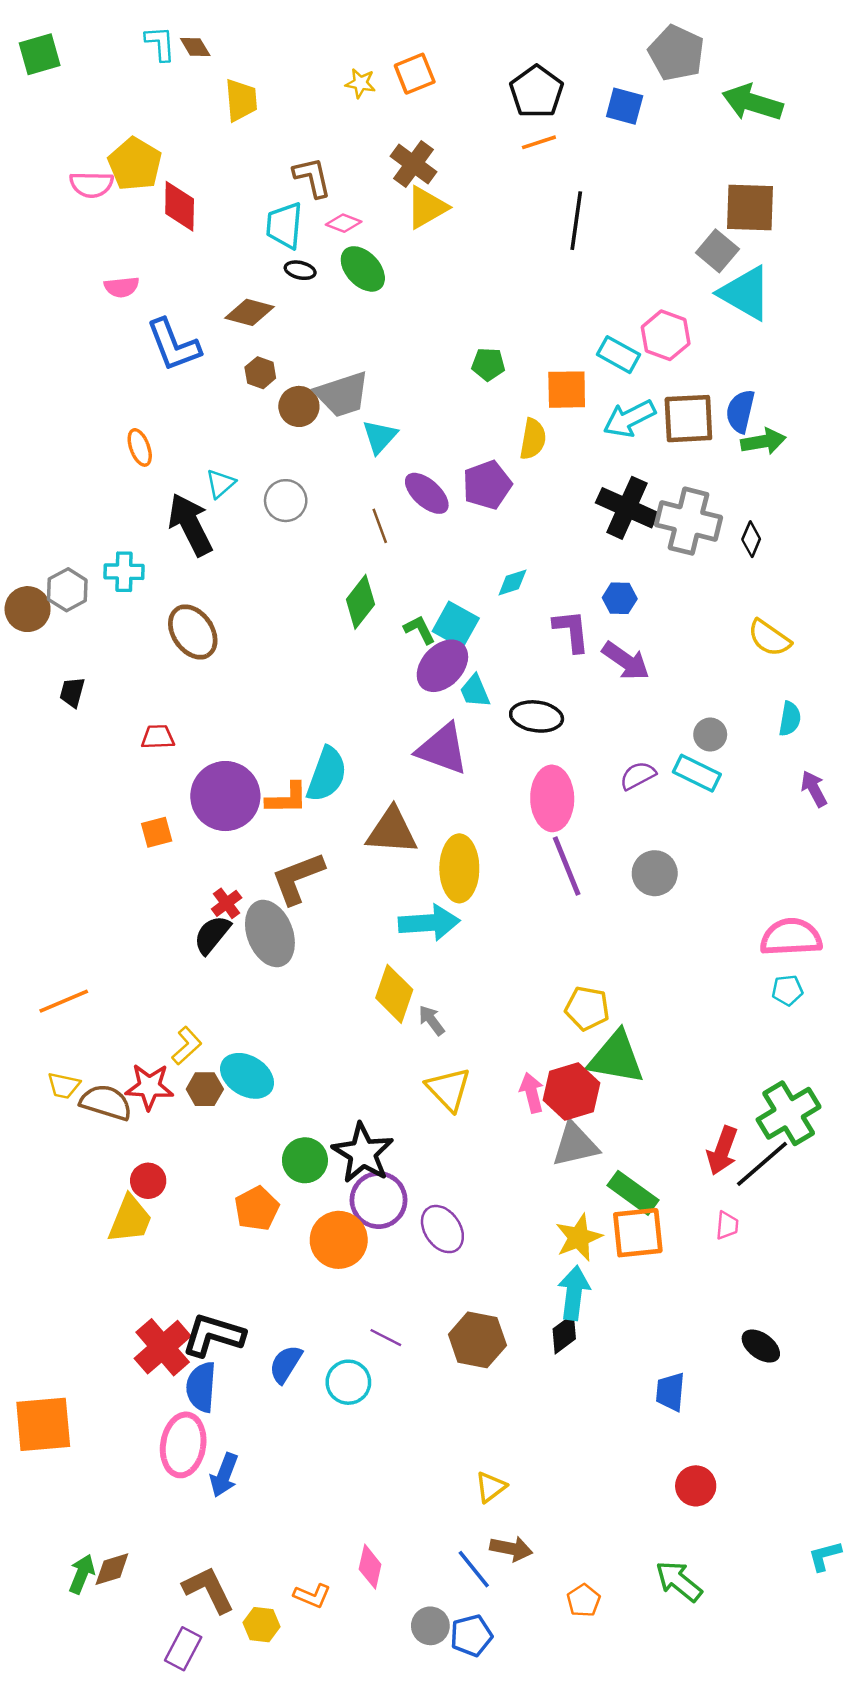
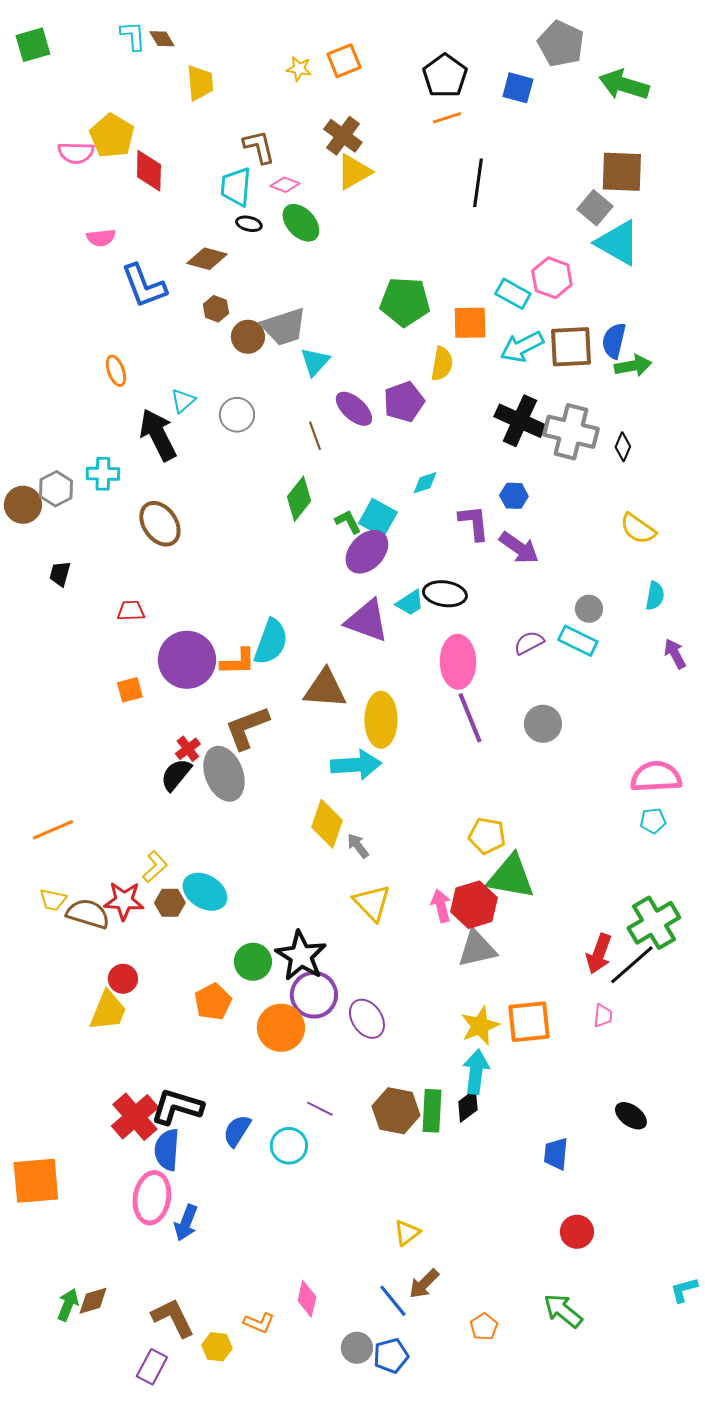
green pentagon: (488, 364) -> (405, 302), size x1.8
cyan trapezoid: (475, 691) -> (410, 603), moved, turned -100
green rectangle: (633, 1193) -> (432, 1111), moved, turned 57
brown arrow: (511, 1549) -> (424, 1284), turned 124

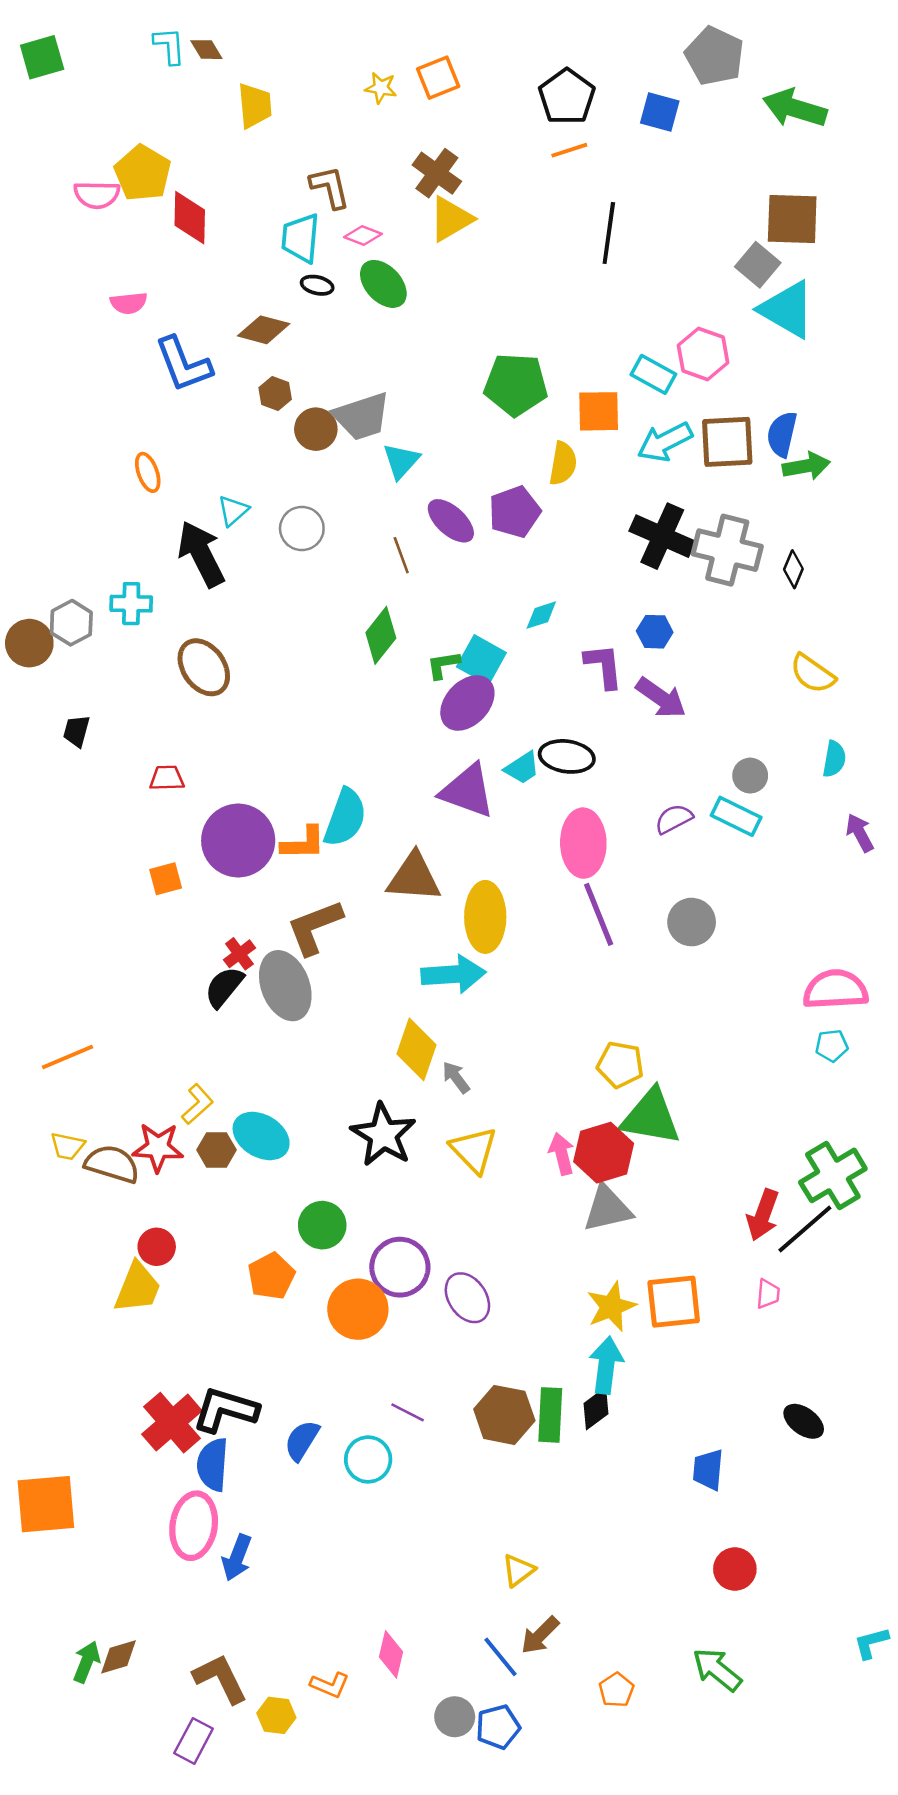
green L-shape: (348, 522) -> (443, 665), turned -72
black star: (301, 956) -> (383, 1135), moved

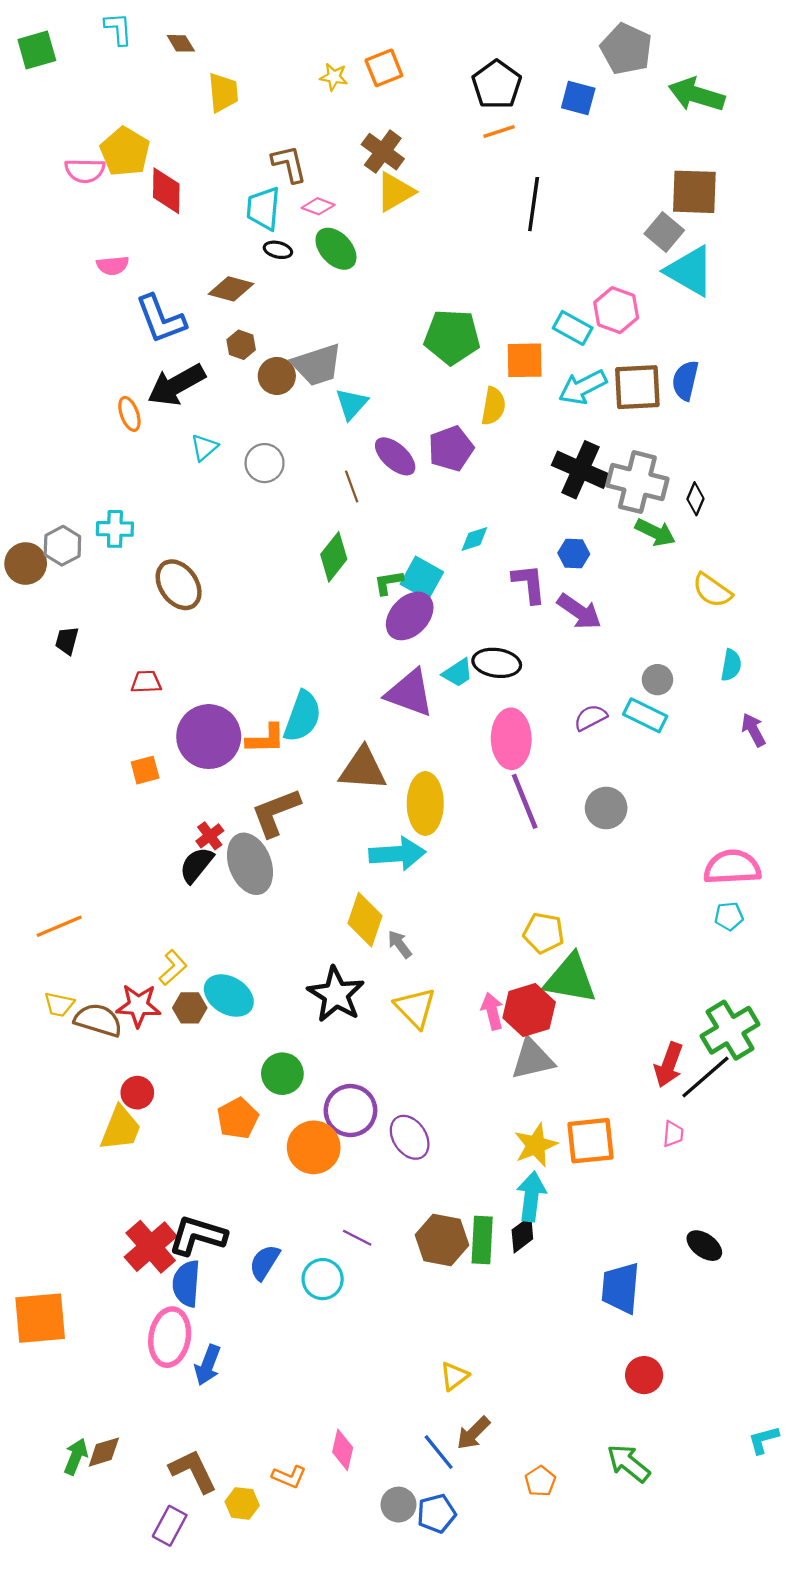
cyan L-shape: (169, 46) -> (118, 29), moved
green arrow: (806, 466) -> (655, 532), moved, turned 36
black arrow: (201, 554) -> (176, 385), moved, turned -92
blue trapezoid: (708, 1470) -> (621, 1288), size x1.4

